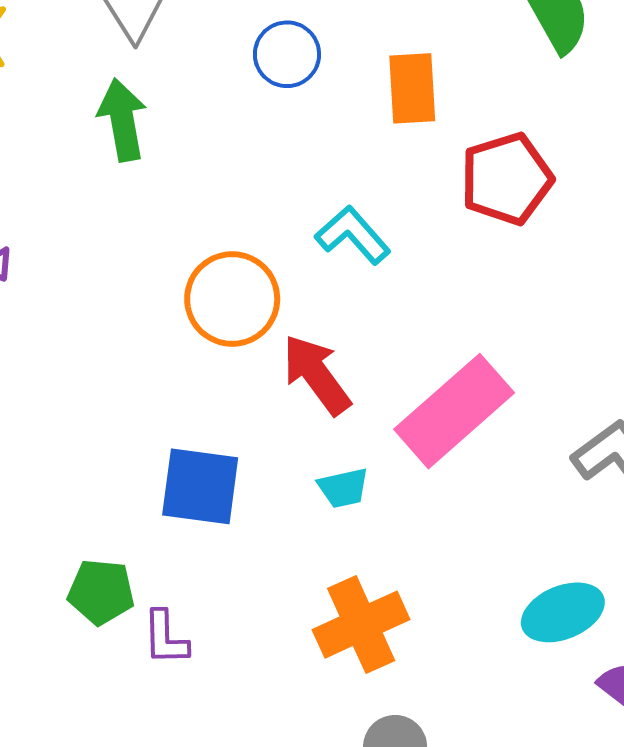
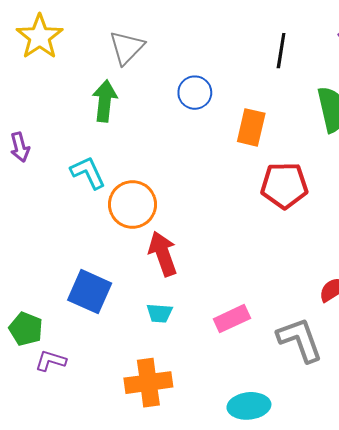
cyan L-shape: (353, 235) -> (88, 173), moved
pink rectangle: (454, 411) -> (232, 319), moved, size x0.6
purple L-shape: (165, 638) -> (51, 361), turned 92

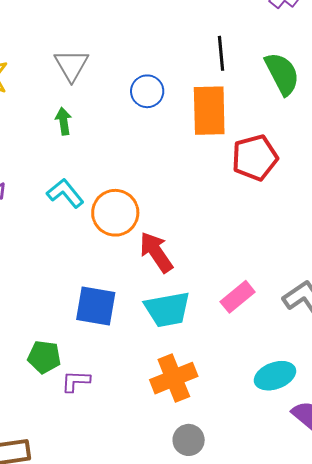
black line: (281, 51) -> (221, 53), moved
green arrow: (105, 101) -> (64, 121), size x0.7
orange rectangle: (251, 127) -> (209, 111), size x1.4
cyan trapezoid: (160, 313) -> (167, 309), size x1.8

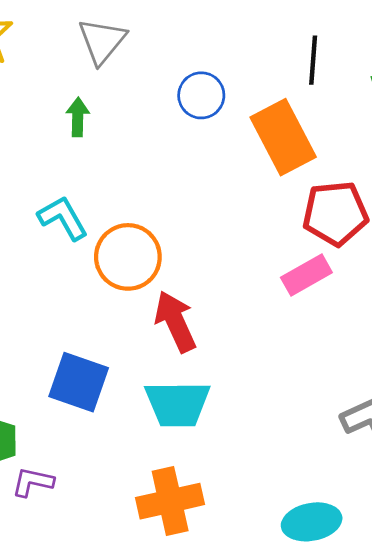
orange rectangle: (209, 111) -> (283, 137), turned -36
pink rectangle: (238, 297) -> (306, 275), moved

